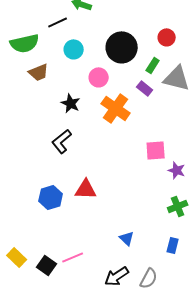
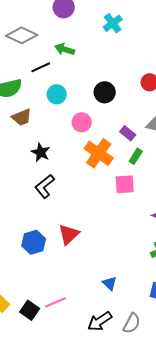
black circle: (122, 47) -> (105, 92), size x0.7
green rectangle: (153, 65) -> (136, 156), moved
black star: (71, 103) -> (41, 152), moved
pink square: (156, 150) -> (125, 184), moved
red triangle: (86, 189) -> (69, 234), turned -45

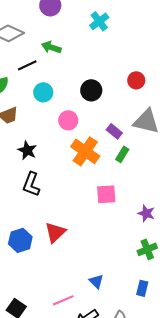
pink square: (125, 184) -> (106, 194), moved
black L-shape: (45, 186) -> (31, 184), turned -30
pink line: (56, 302) -> (63, 300), moved

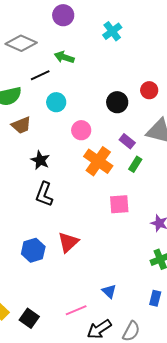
black circle: (91, 90) -> (117, 102), moved

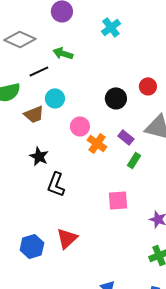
brown trapezoid: (21, 125) -> (34, 114), moved
orange cross: (98, 161) -> (97, 143), moved, size x0.7
black L-shape: (44, 194) -> (56, 184), moved

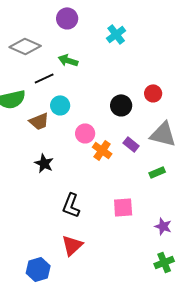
green rectangle: (134, 160) -> (157, 172), moved, turned 35
black L-shape: (56, 184) -> (71, 205), moved
blue hexagon: (32, 246) -> (38, 269), moved

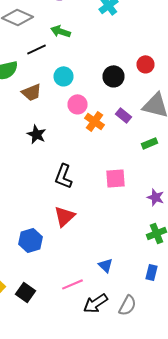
cyan circle: (60, 105) -> (64, 76), moved

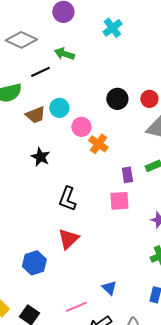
red circle: (146, 64) -> (149, 99), moved
cyan circle: (64, 76) -> (59, 108), moved
purple rectangle: (124, 115) -> (127, 175), moved, turned 42

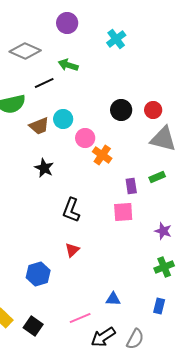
red triangle: (68, 239) -> (72, 250), size x0.7
blue triangle: (109, 288) -> (113, 299), turned -42

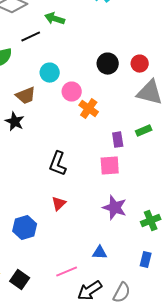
brown trapezoid: (39, 126) -> (26, 96), moved
black star: (44, 168) -> (15, 122), moved
purple star: (163, 231) -> (115, 208), moved, size x1.4

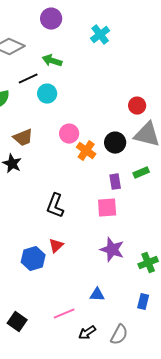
black circle: (108, 64) -> (115, 143), moved
cyan circle: (50, 73) -> (47, 94), moved
blue hexagon: (25, 228) -> (33, 259), moved
black arrow: (90, 291) -> (87, 333), size x0.7

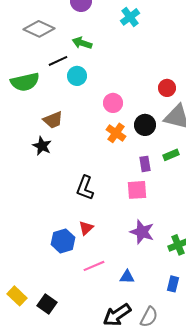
pink circle: (69, 134) -> (113, 103), moved
pink line: (64, 314) -> (94, 266), moved
black arrow: (87, 333) -> (117, 315), size x1.6

